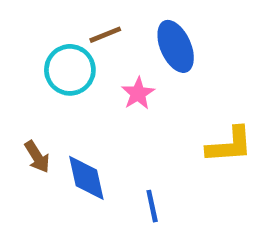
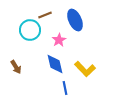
yellow L-shape: (230, 145) -> (85, 69), moved, turned 50
blue diamond: (86, 178) -> (55, 64), moved

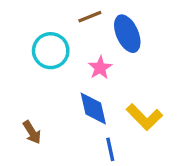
brown line: (45, 15) -> (90, 17), moved
brown arrow: (16, 67) -> (32, 132), moved

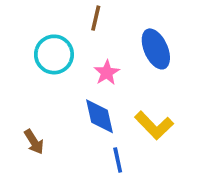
brown line: (90, 17) -> (96, 18), turned -55
blue ellipse: (127, 34) -> (156, 49), moved

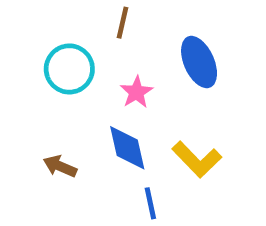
brown arrow: (34, 142) -> (60, 166), moved, turned 145

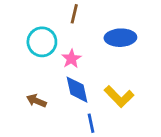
blue ellipse: (199, 62) -> (120, 38), turned -68
pink star: (136, 92) -> (71, 59), moved

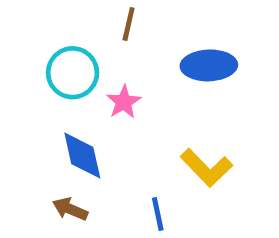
blue diamond: (77, 90) -> (82, 156), moved
brown arrow: (36, 101) -> (70, 209), moved

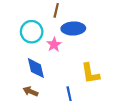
blue ellipse: (209, 65) -> (73, 28), moved
yellow L-shape: (206, 168) -> (90, 73), turned 35

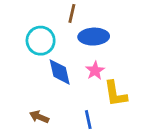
pink star: (54, 45) -> (95, 71), moved
blue diamond: (36, 68) -> (60, 72), moved

